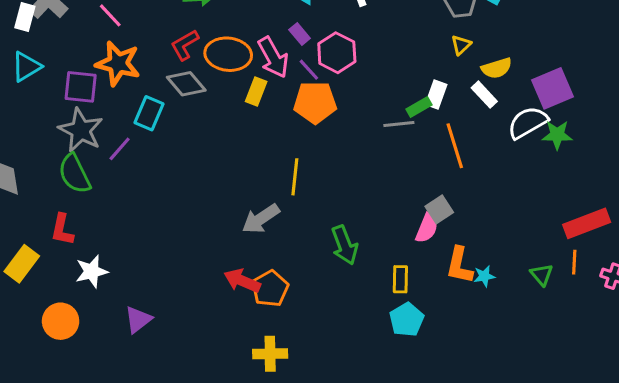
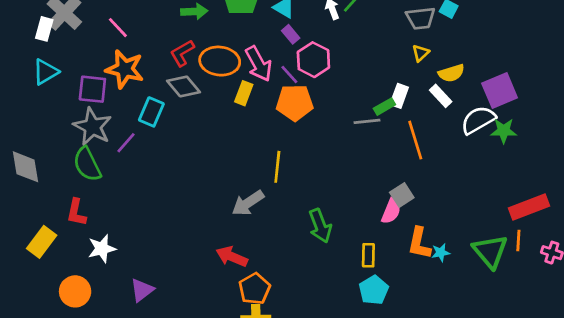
purple rectangle: (300, 34) -> (291, 34), moved
green triangle: (542, 275) -> (490, 251), size x1.8
orange pentagon: (270, 289) -> (255, 289), moved

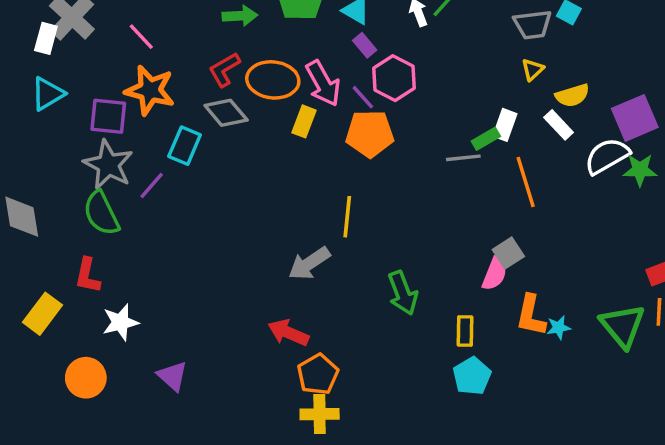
purple triangle: (142, 290) -> (172, 376), turned -40

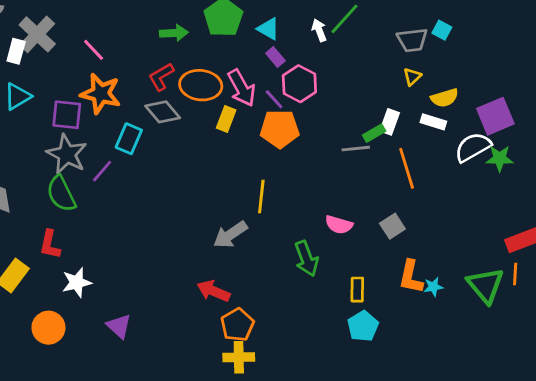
white rectangle: (559, 125) -> (433, 122), turned -30
pink semicircle: (494, 274) -> (339, 225), moved, turned 84

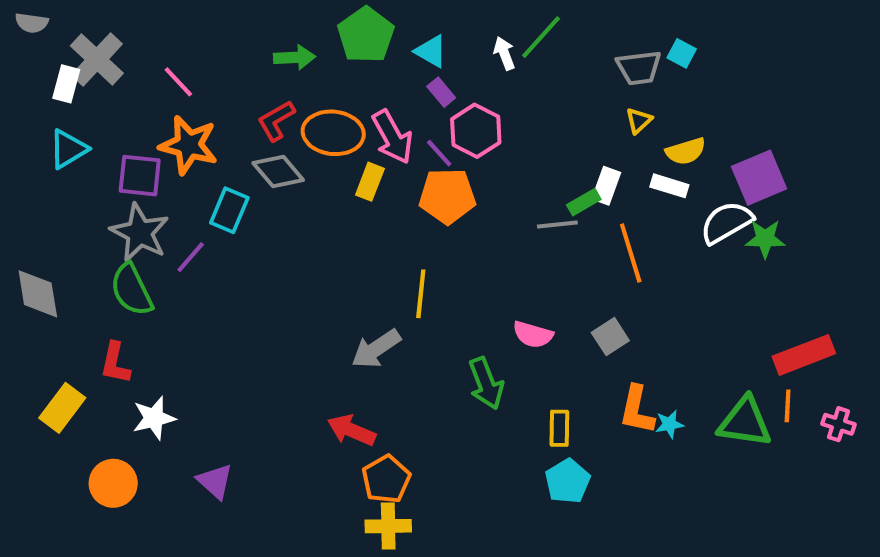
green triangle: (486, 285) -> (745, 422), turned -42

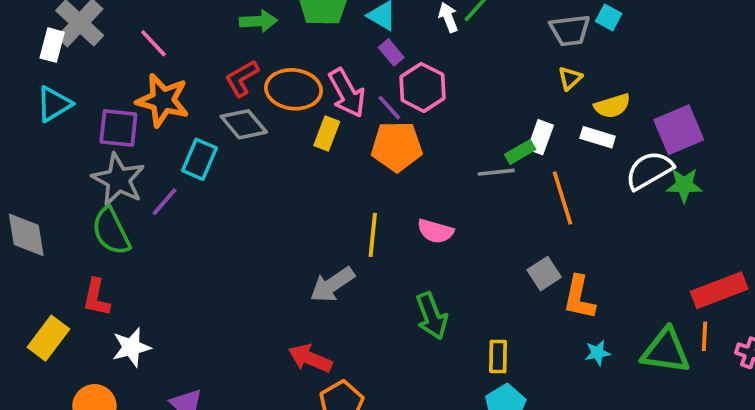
pink semicircle: (533, 335) -> (435, 231), moved
orange L-shape: (637, 410) -> (579, 298), moved

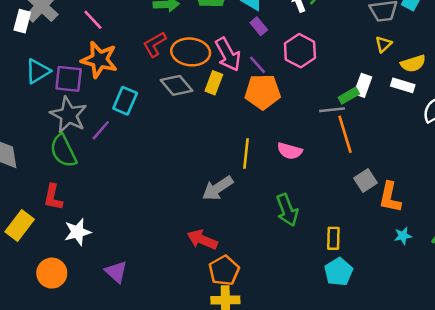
pink hexagon: (423, 87) -> (300, 51), moved
cyan triangle: (54, 104) -> (38, 71), moved
gray diamond: (244, 124) -> (177, 85), moved
orange line: (563, 198) -> (345, 134), moved

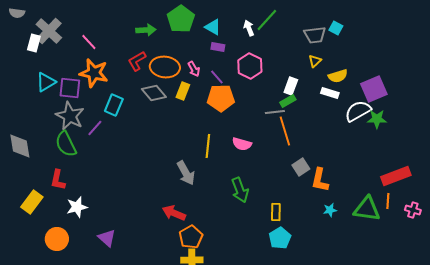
purple rectangle: (259, 26) -> (218, 47), turned -40
pink arrow: (228, 54) -> (194, 69), size x0.6
white rectangle: (363, 85) -> (291, 86), moved
gray arrow: (218, 188) -> (186, 173), turned -85

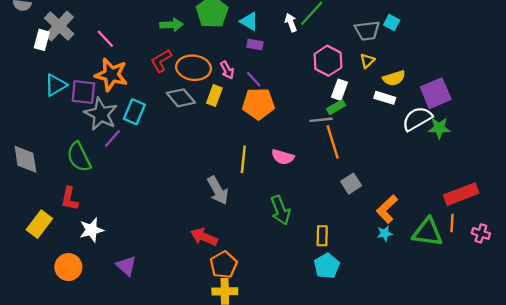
pink hexagon: (250, 66) -> (328, 61), moved
gray star: (70, 116) -> (101, 114), moved
orange L-shape: (320, 180) -> (387, 209), moved, turned 35

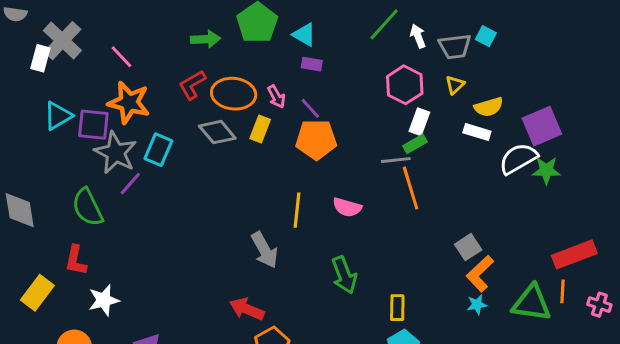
white arrow: (291, 23) -> (418, 36), moved
gray square: (351, 184) -> (468, 247), moved

